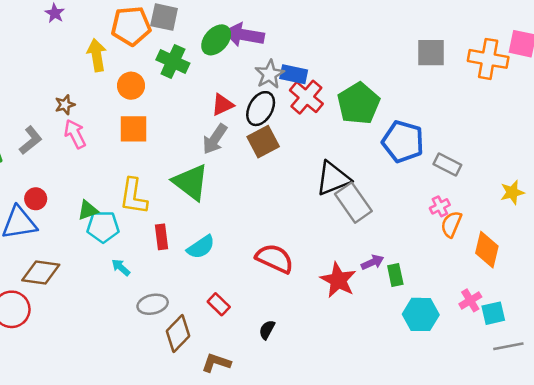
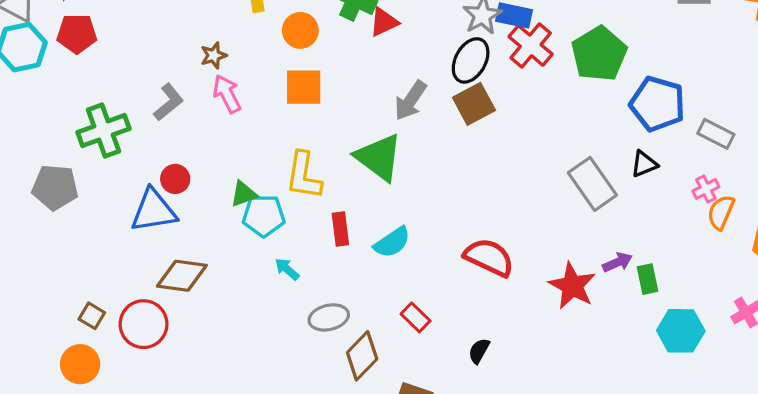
red triangle: (222, 105) -> (384, 22), moved
black triangle: (333, 178) -> (644, 164), moved, size x0.6

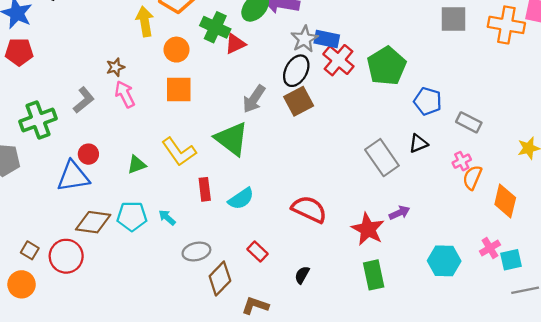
blue pentagon: (657, 104) -> (428, 101), size x0.7
yellow L-shape: (304, 176) -> (179, 152), turned -44
cyan pentagon: (264, 216) -> (132, 216), moved
green rectangle: (647, 279) -> (374, 275), moved, size x1.4

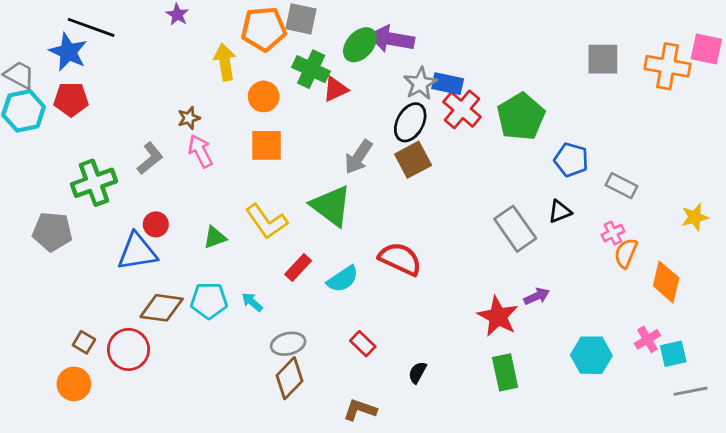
red rectangle: (205, 189) -> (298, 268), turned 50
red semicircle: (309, 209) -> (400, 259), moved
brown diamond: (220, 278) -> (289, 378), moved

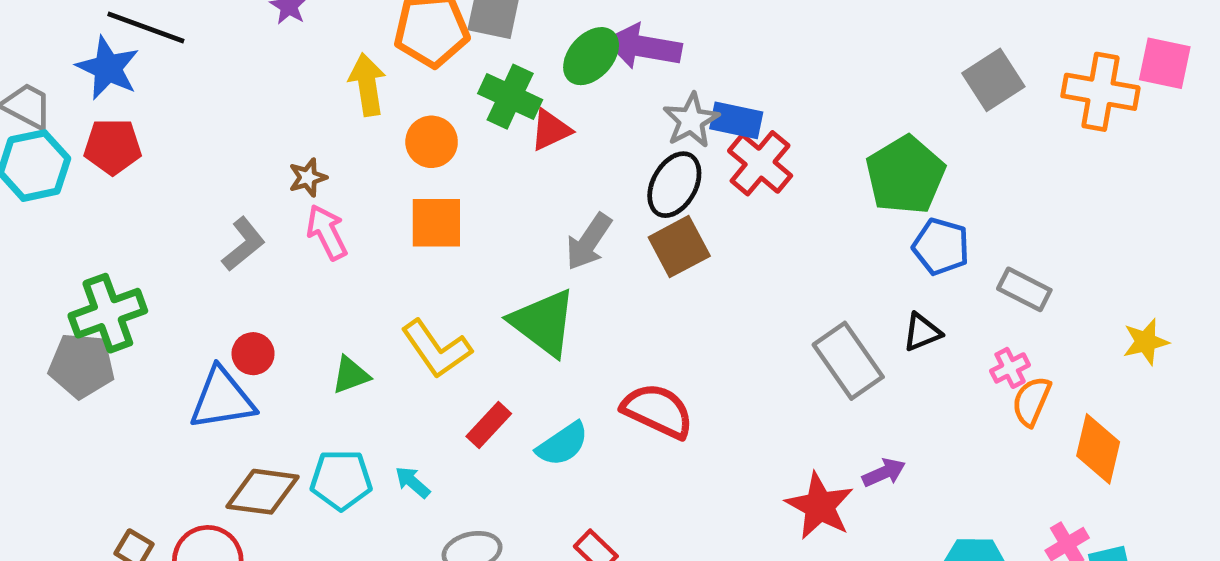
gray square: (603, 59) -> (993, 80), turned -33
green pentagon: (521, 117) -> (905, 175), moved
green cross: (94, 183) -> (108, 313), moved

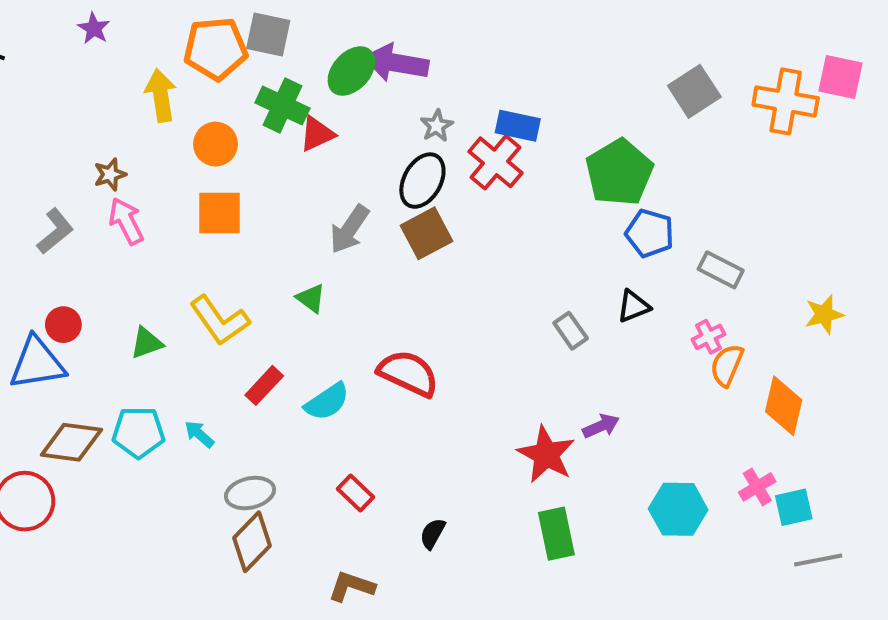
gray star: (691, 120) -> (437, 126), size x0.7
blue rectangle: (736, 120) -> (518, 126), moved
green triangle: (543, 323) -> (311, 298), size x0.5
gray rectangle: (848, 361) -> (571, 331), size x0.6

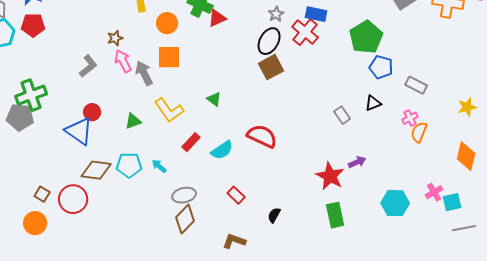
gray arrow: (349, 229) -> (144, 73), moved, turned 120
blue triangle: (37, 363) -> (79, 131), turned 44
orange diamond: (784, 406) -> (466, 156), moved

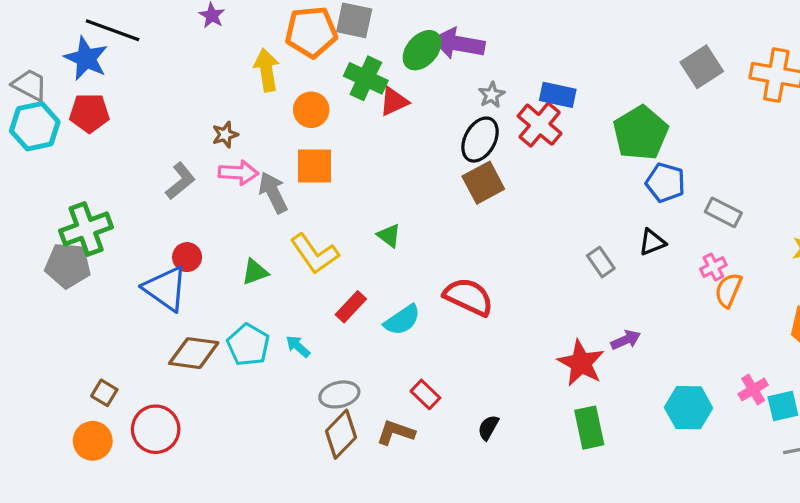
pink arrow: (123, 61) -> (238, 173), turned 120
cyan pentagon: (129, 165) -> (248, 345), turned 30
red circle: (73, 199) -> (156, 429), moved
brown L-shape: (234, 241) -> (396, 433), moved

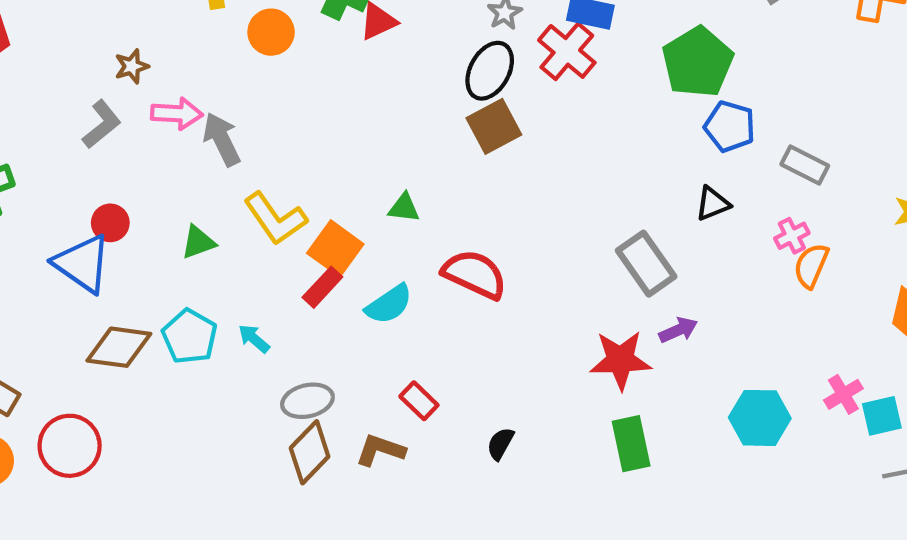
brown star: (225, 135) -> (132, 66), moved
orange square: (314, 166) -> (335, 249), moved, turned 36
green triangle: (389, 236) -> (404, 208), moved, turned -30
gray rectangle: (601, 262) -> (646, 264), moved, size x1.6
red star: (581, 363) -> (620, 360), turned -30

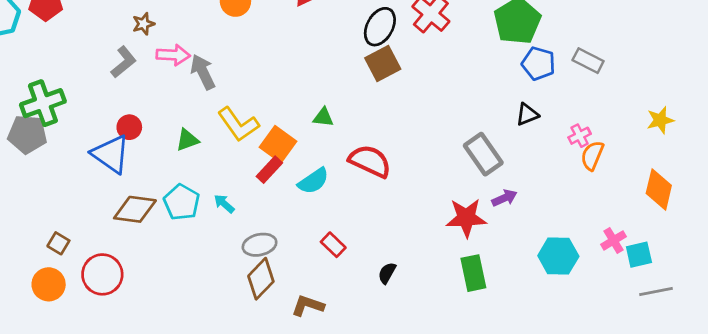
gray rectangle: (805, 165) -> (588, 61), moved
brown L-shape: (380, 450) -> (308, 306), moved

